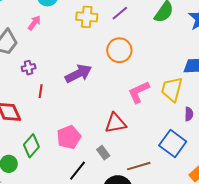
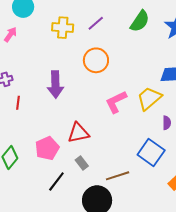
purple arrow: (78, 74) -> (55, 84), turned 116
yellow trapezoid: (172, 89) -> (149, 98), turned 36
red triangle: (115, 123) -> (78, 133), moved

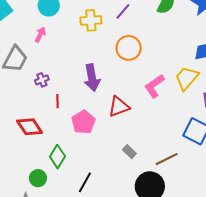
red triangle: (78, 133) -> (119, 107), moved
pink pentagon: (47, 148) -> (83, 122), moved
black line: (56, 182) -> (85, 182), moved

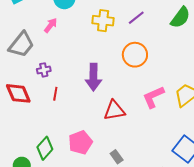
pink pentagon: (83, 122) -> (80, 142), moved
red diamond: (30, 127) -> (18, 93), moved

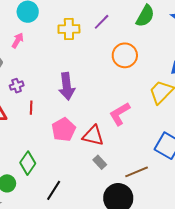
orange circle: (135, 55) -> (125, 55), moved
pink L-shape: (153, 97) -> (120, 114), moved
red triangle: (114, 110) -> (93, 136), moved, turned 30
pink pentagon: (80, 142) -> (64, 130), moved

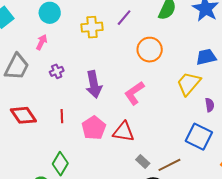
purple cross: (17, 86) -> (57, 71), moved
red line: (31, 108) -> (62, 116), moved
pink L-shape: (120, 114) -> (134, 93), moved
gray rectangle: (100, 162) -> (143, 162), moved

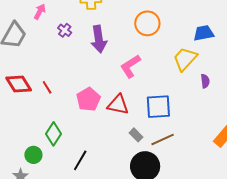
purple cross: (57, 71) -> (65, 30), moved, turned -32
purple arrow: (94, 84) -> (99, 39), moved
red line: (62, 116) -> (47, 87), moved, turned -32
blue square: (199, 137) -> (158, 107), moved, turned -32

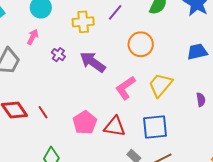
purple arrow: (99, 39) -> (93, 62), turned 136
yellow trapezoid: (185, 59) -> (160, 85), moved

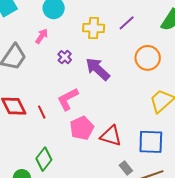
pink L-shape: (125, 88) -> (68, 99), moved

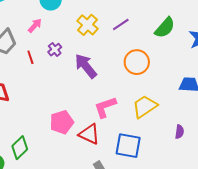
yellow cross: (94, 28) -> (87, 25), turned 30
pink L-shape: (68, 99) -> (105, 107), moved
red line: (42, 112) -> (30, 57), moved

